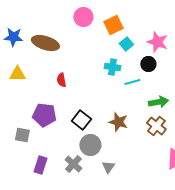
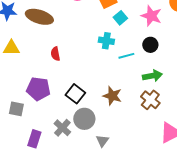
black circle: (148, 64) -> (150, 45), moved
gray cross: (73, 164) -> (62, 128), moved

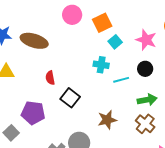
black square: (75, 94) -> (70, 98), moved
brown star: (112, 96) -> (107, 120), turned -30
gray square: (16, 109) -> (11, 133), turned 35

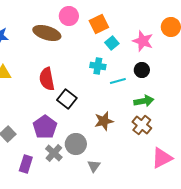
brown ellipse: (34, 41) -> (47, 33), moved
red semicircle: (50, 78) -> (47, 79), size x1.6
purple pentagon: (33, 113) -> (45, 127), moved, turned 30

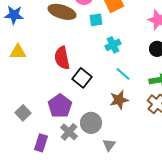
cyan square: (112, 43) -> (96, 20), moved, turned 32
cyan cross: (98, 66) -> (113, 45), turned -35
cyan line: (118, 81) -> (123, 74), moved, turned 56

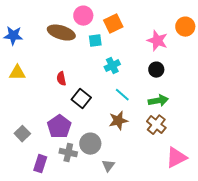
red semicircle: (62, 58) -> (61, 79), size x0.6
gray cross: (69, 132) -> (68, 153), turned -30

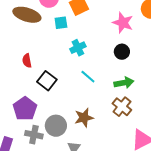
brown star: (118, 121) -> (84, 118), moved

